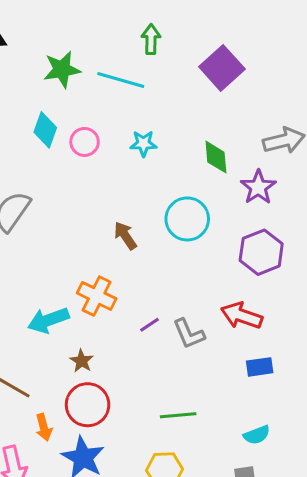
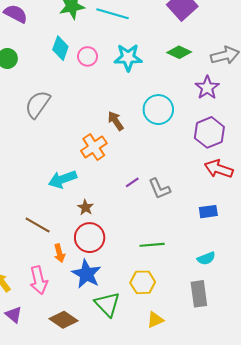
cyan star: (143, 143) -> (128, 57), size x1.5
green diamond: (216, 157) -> (179, 52), moved, turned -60
orange cross: (97, 296) -> (94, 147), moved, turned 30
red arrow: (242, 316) -> (219, 169), moved

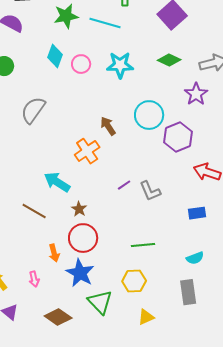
purple hexagon: (209, 132) -> (178, 137), moved
cyan arrow: (63, 179) -> (57, 182), turned 52
brown line: (38, 225) -> (34, 211), moved
pink arrow: (39, 280) -> (34, 279), size x0.6

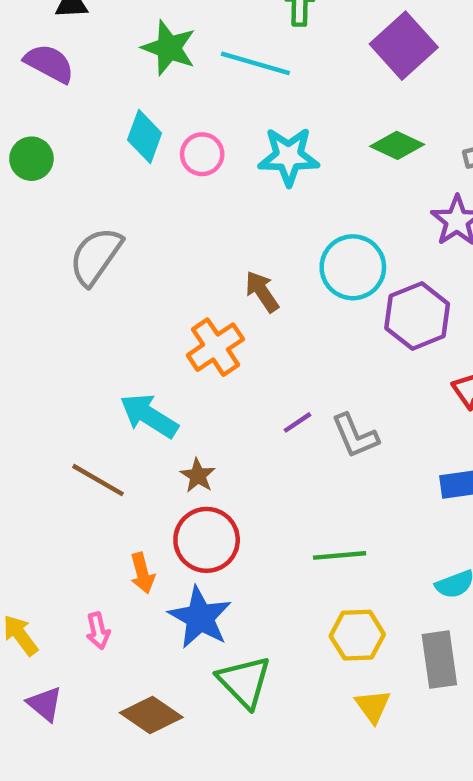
green star: (66, 16) -> (169, 48), turned 30
yellow hexagon: (134, 281) -> (357, 635), moved
yellow triangle: (146, 317) -> (373, 706), moved, turned -42

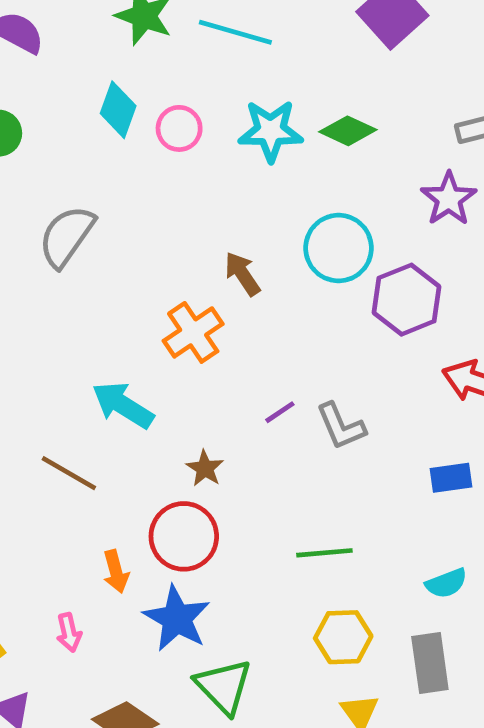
green diamond: (397, 145) -> (348, 131), moved
brown star: (198, 476) -> (205, 468), moved

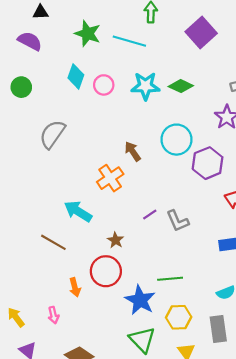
blue star: (177, 618) -> (140, 300), moved
green triangle: (224, 686) -> (142, 340), moved

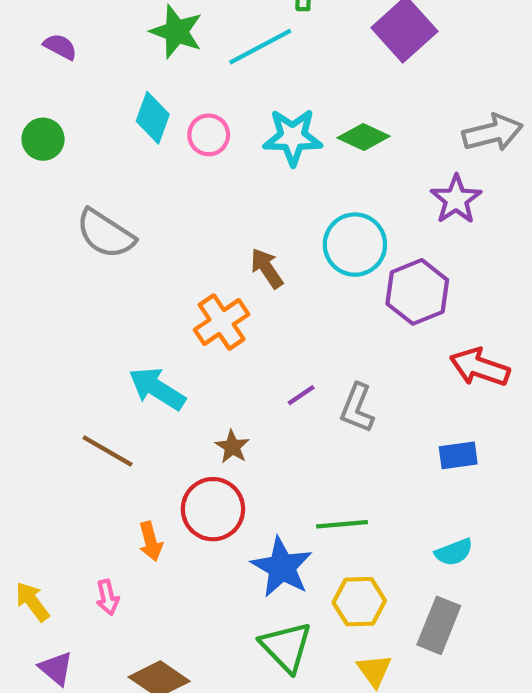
purple semicircle: (30, 41) -> (60, 47), size x0.7
cyan line: (129, 41) -> (260, 47), turned -44
gray semicircle: (52, 134) -> (105, 234), turned -92
gray L-shape: (178, 221) -> (357, 408), turned 45
gray rectangle: (218, 329) -> (439, 625), turned 30

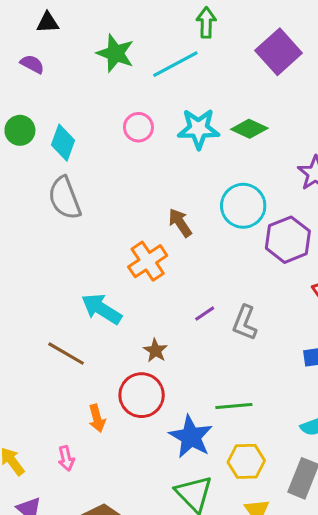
cyan diamond: (153, 118) -> (63, 143), moved
gray semicircle: (105, 234) -> (65, 198), turned 36

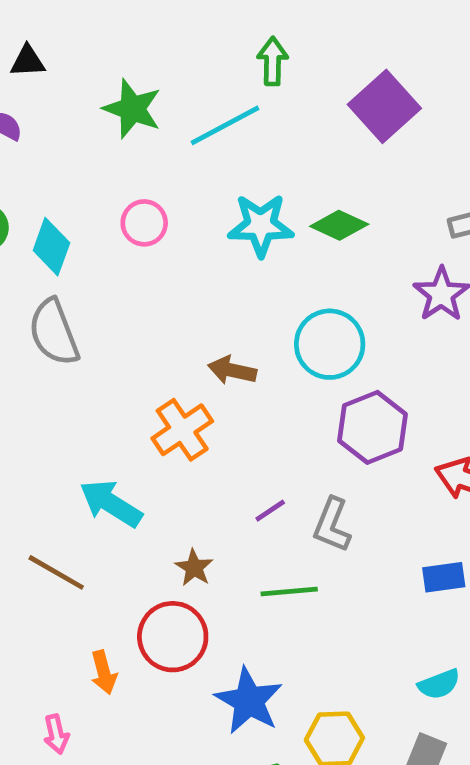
pink circle: (138, 127) -> (144, 223), moved
brown arrow: (180, 223) -> (232, 370), turned -44
purple hexagon: (288, 240) -> (372, 427), moved
green line: (234, 406) -> (289, 591), moved

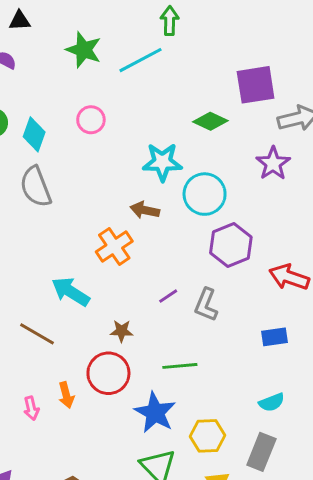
purple square: (384, 106) -> (256, 85), moved, turned 33
cyan star: (261, 225) -> (162, 162), moved
brown star: (194, 568) -> (122, 331), turned -30
green line: (289, 591) -> (180, 366), moved
pink arrow: (56, 734) -> (31, 408), moved

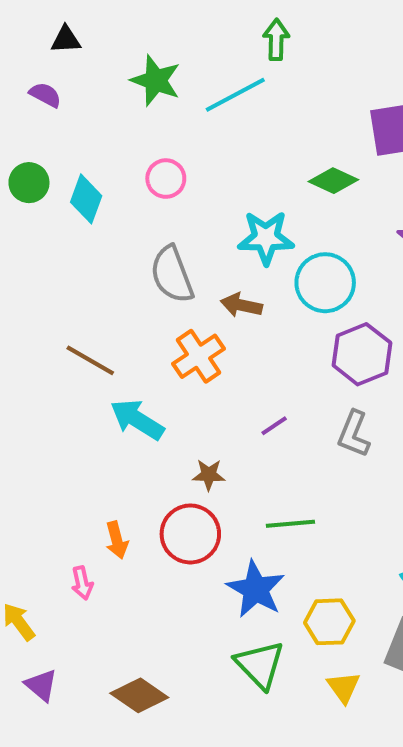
gray semicircle: (36, 187) -> (172, 275), moved
gray L-shape: (206, 305) -> (354, 434), moved
brown line: (37, 334) -> (90, 360), moved
orange arrow: (66, 395) -> (117, 540), moved

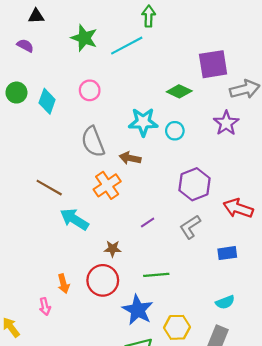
cyan circle: (325, 283) -> (175, 131), moved, size x0.6
gray L-shape: (354, 434) -> (190, 227), turned 35

